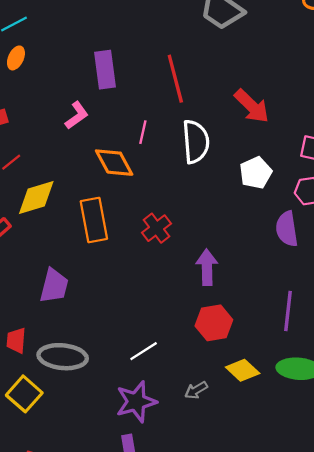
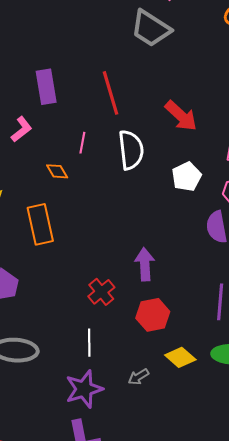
orange diamond: (114, 163) -> (57, 171), size x0.6
red cross: (156, 228) -> (101, 292), moved
white line: (144, 351) -> (89, 343), turned -56

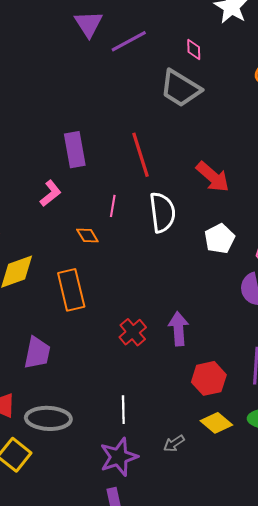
red cross: (101, 292) -> (133, 332), moved
red hexagon: (153, 315) -> (209, 378), moved

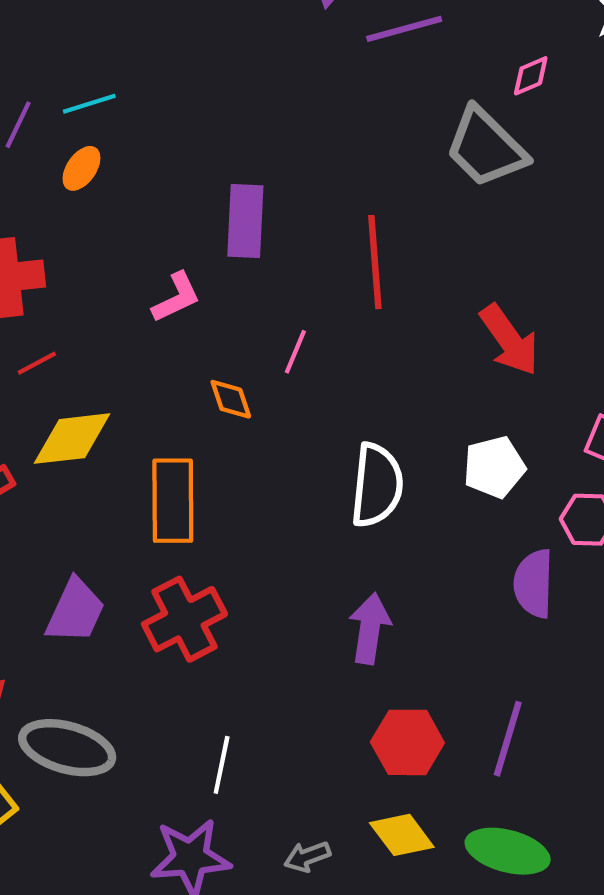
pink diamond: (194, 49) -> (531, 76), turned 55
white semicircle: (162, 212) -> (377, 485), moved
red cross: (133, 332) -> (184, 619), moved, size x1.4

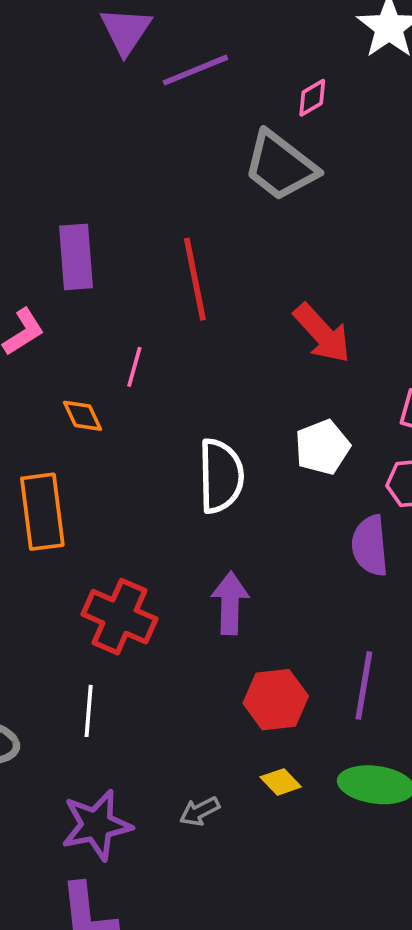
red cross: (184, 619) -> (119, 617), moved, turned -32
white line: (222, 765) -> (89, 711), moved
yellow diamond: (402, 835) -> (281, 782), size x0.7

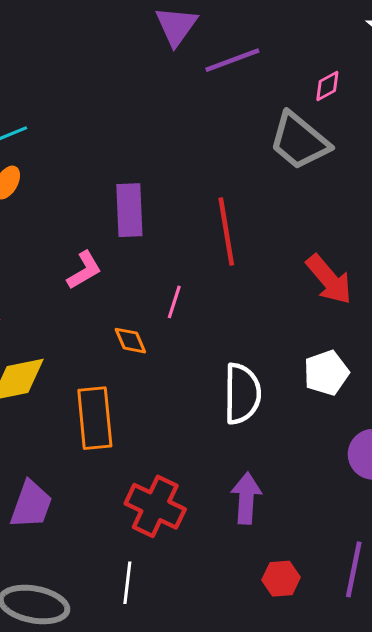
red hexagon: (276, 700) -> (281, 579), size x0.7

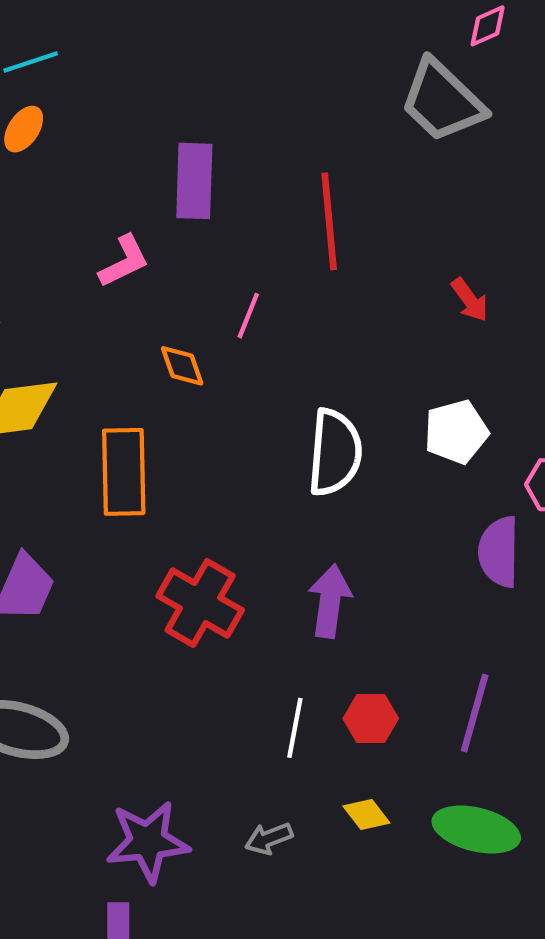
red arrow: (329, 279) -> (470, 300), size x0.6
white line: (127, 583) -> (295, 728), moved

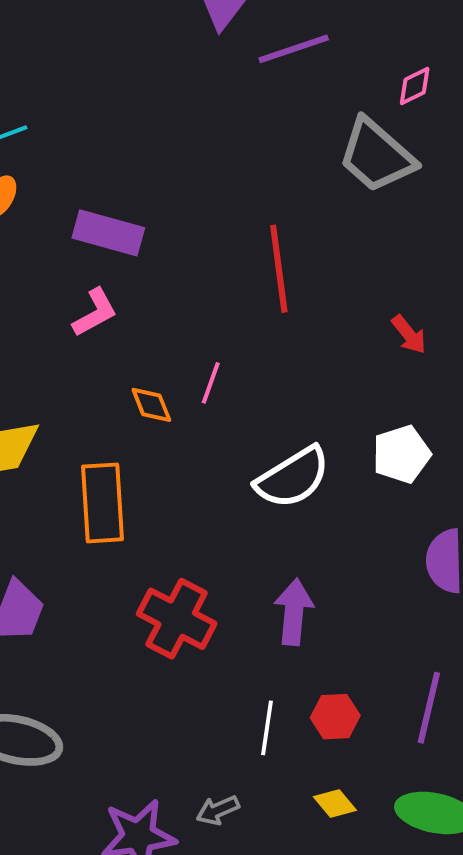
purple rectangle: (194, 181) -> (108, 233), moved, turned -74
pink line: (248, 316) -> (211, 383), moved
white semicircle: (335, 453) -> (293, 477), turned 56
gray arrow: (269, 838) -> (218, 810), moved

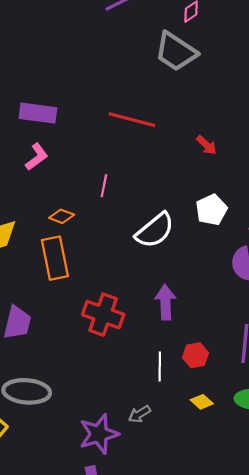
red line: (279, 269) -> (132, 120), turned -60
orange diamond: (151, 405) -> (62, 216), moved, turned -40

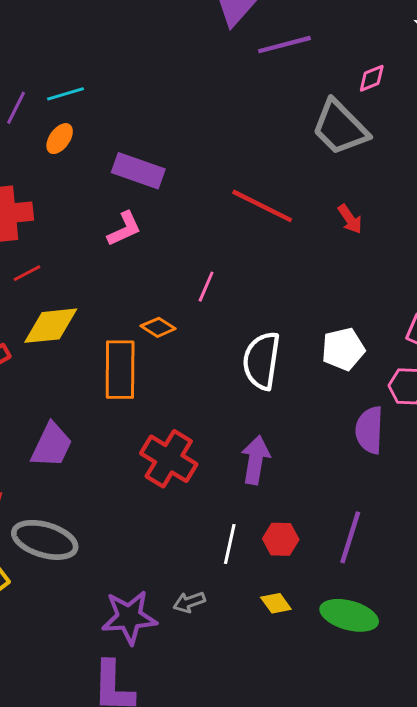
red arrow: (206, 145) -> (350, 219), moved
orange diamond: (62, 216) -> (158, 327), moved
white semicircle: (155, 230) -> (262, 361), turned 126

